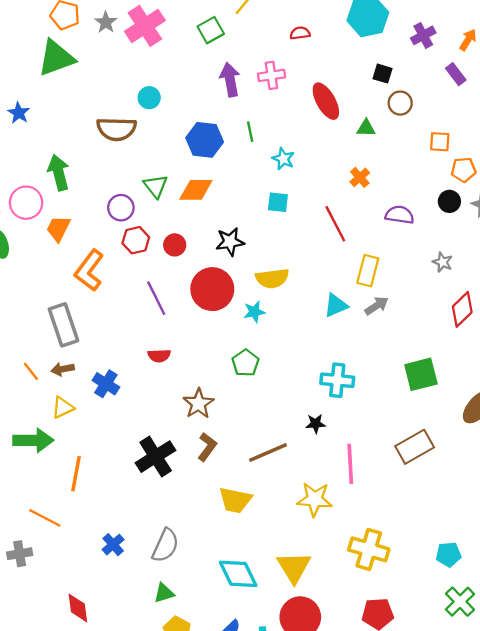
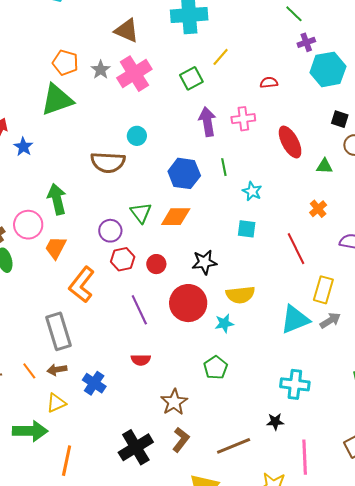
cyan triangle: (336, 305) -> (295, 319), size x1.4

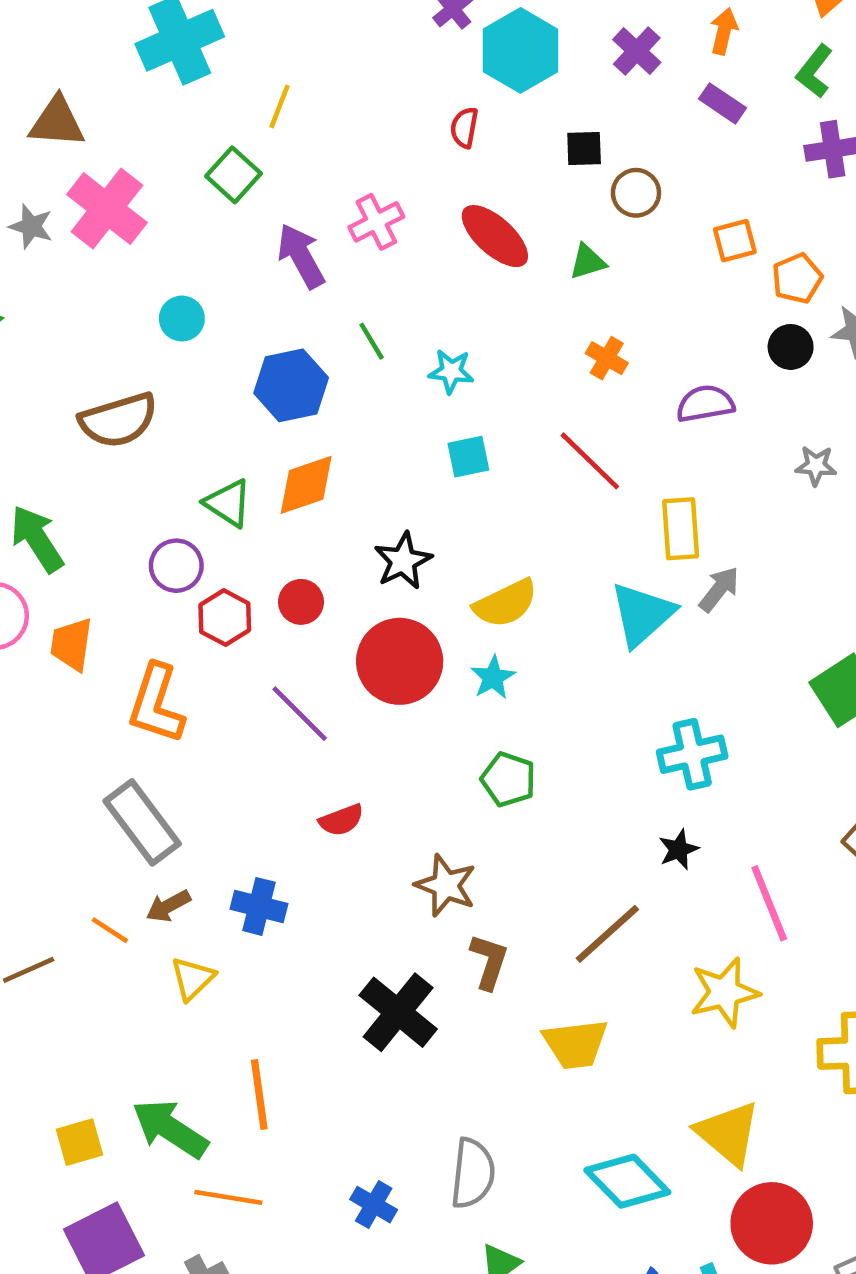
red semicircle: (269, 83) -> (464, 128), moved, turned -54
cyan circle: (137, 136) -> (182, 319), moved
green arrow: (30, 431) -> (170, 1129), moved, turned -128

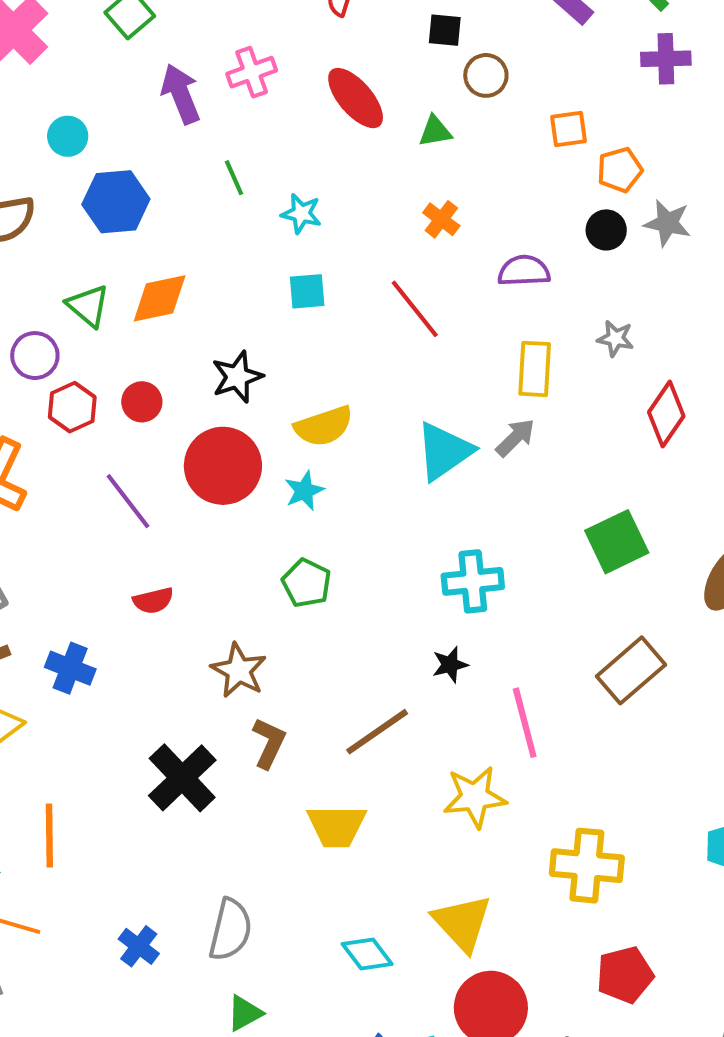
blue hexagon: (291, 385) -> (116, 202), moved
yellow rectangle: (681, 529) -> (535, 369), moved
cyan diamond: (627, 1181) -> (367, 954), size x0.7

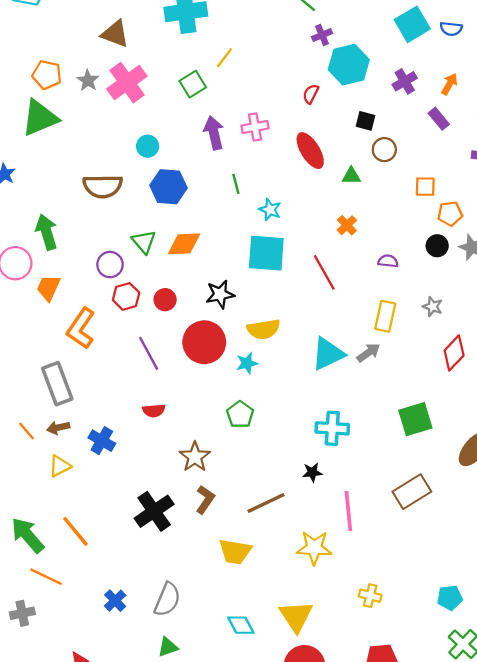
purple semicircle: (524, 271) -> (388, 261), size x0.7
cyan square: (307, 291) -> (266, 253), size x1.8
orange line: (49, 836) -> (75, 531), turned -48
yellow cross: (587, 866) -> (370, 596), size x0.6

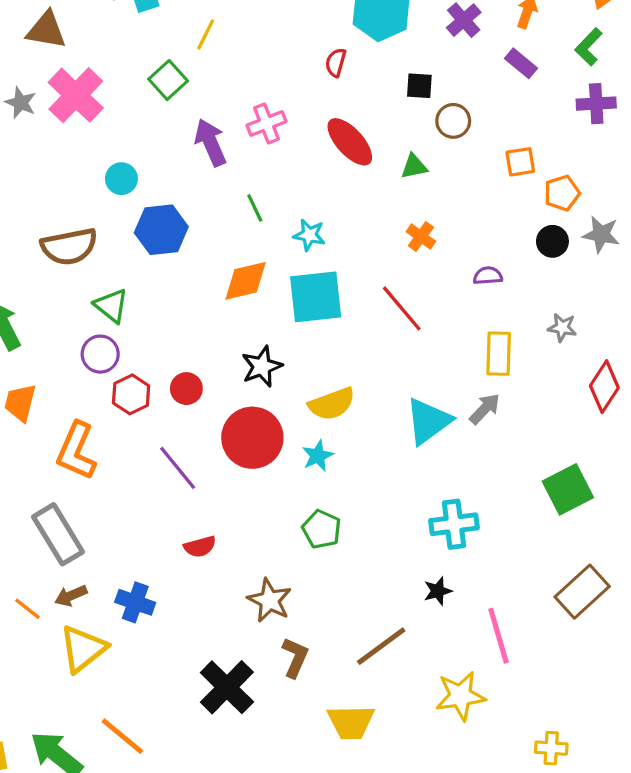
green triangle: (144, 242) -> (111, 306), moved
orange diamond: (184, 244) -> (246, 281), moved
yellow triangle: (60, 466) -> (83, 649), size x1.5

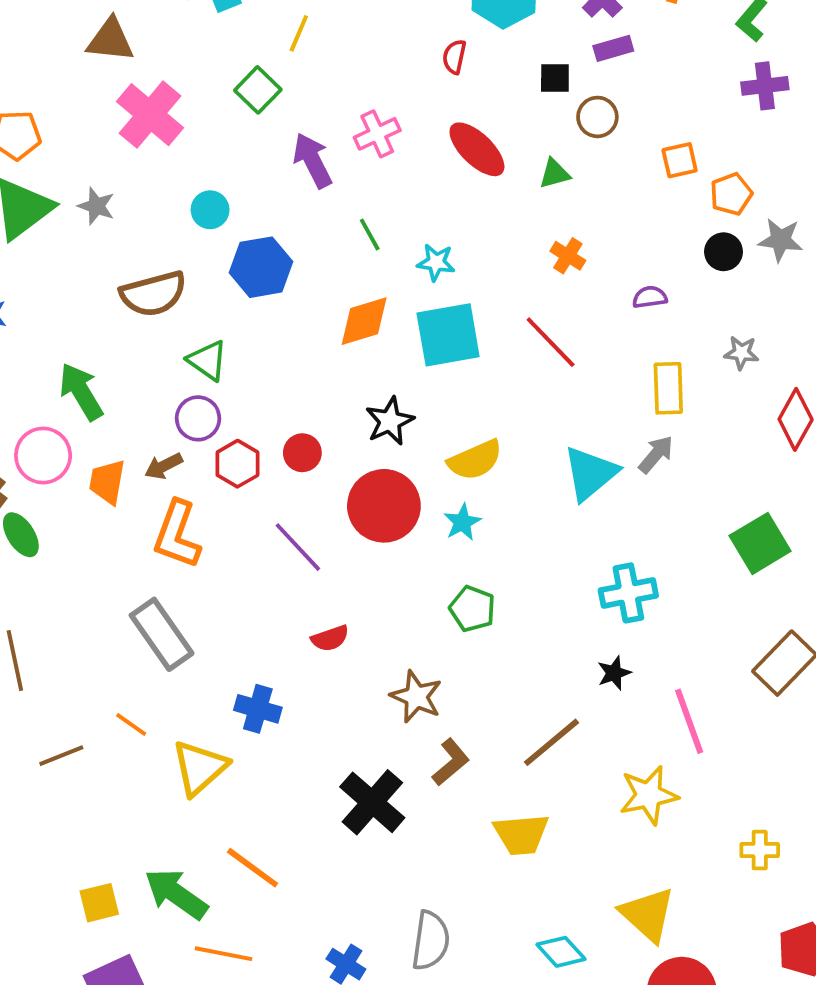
purple rectangle: (521, 63) -> (613, 48), moved, turned -52
gray star: (21, 103) -> (96, 206), moved
brown arrow: (71, 596) -> (164, 466), moved
brown L-shape: (295, 658) -> (451, 762), turned 30

